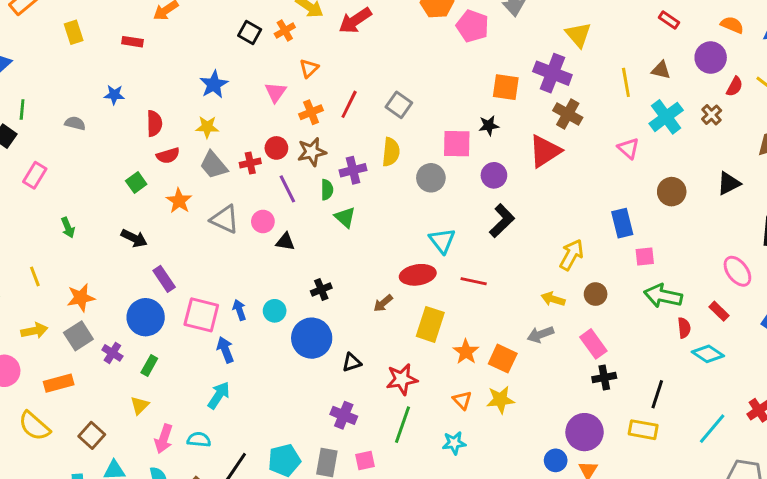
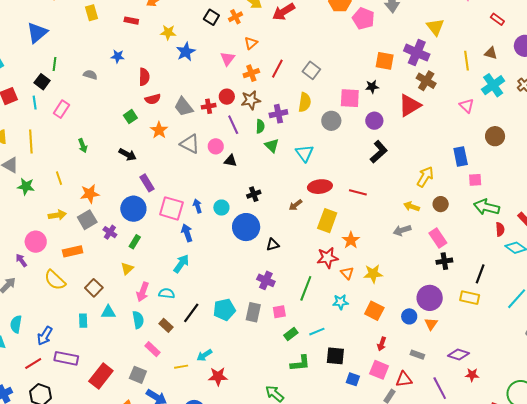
yellow star: (207, 127) -> (168, 32), moved
cyan triangle: (442, 241) -> (305, 153), moved
orange square: (503, 359) -> (374, 311), moved
red star: (402, 379) -> (327, 258), moved

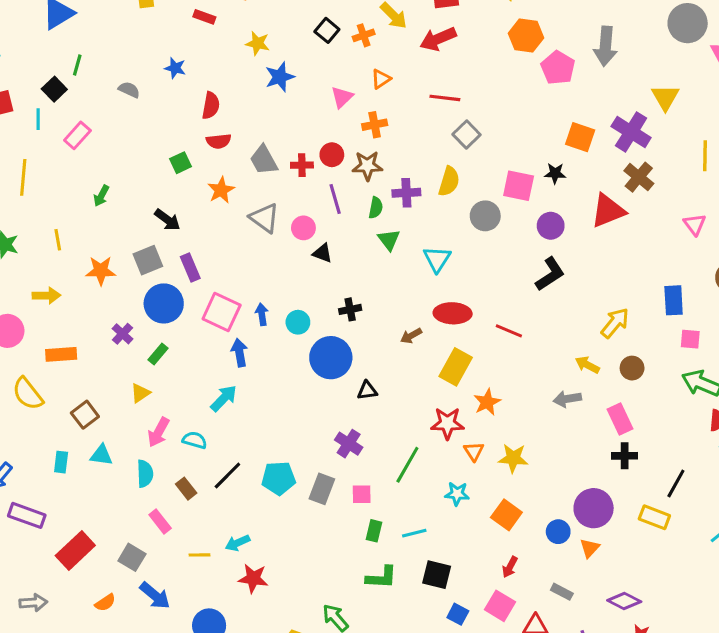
red line: (277, 69) -> (445, 98), moved, turned 60
green arrow: (83, 146) -> (101, 196), turned 40
gray square: (87, 220) -> (148, 260), moved
green rectangle: (291, 334) -> (374, 531), turned -48

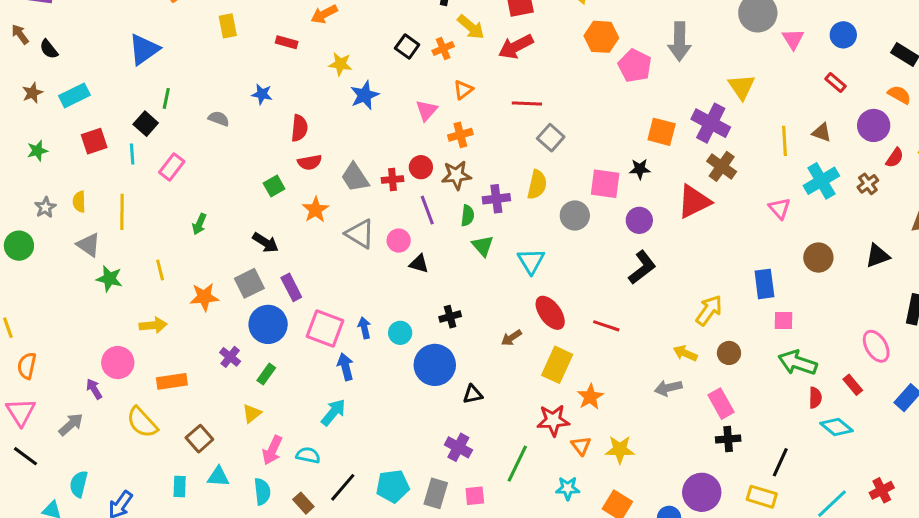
red ellipse: (453, 313) -> (550, 313), turned 56

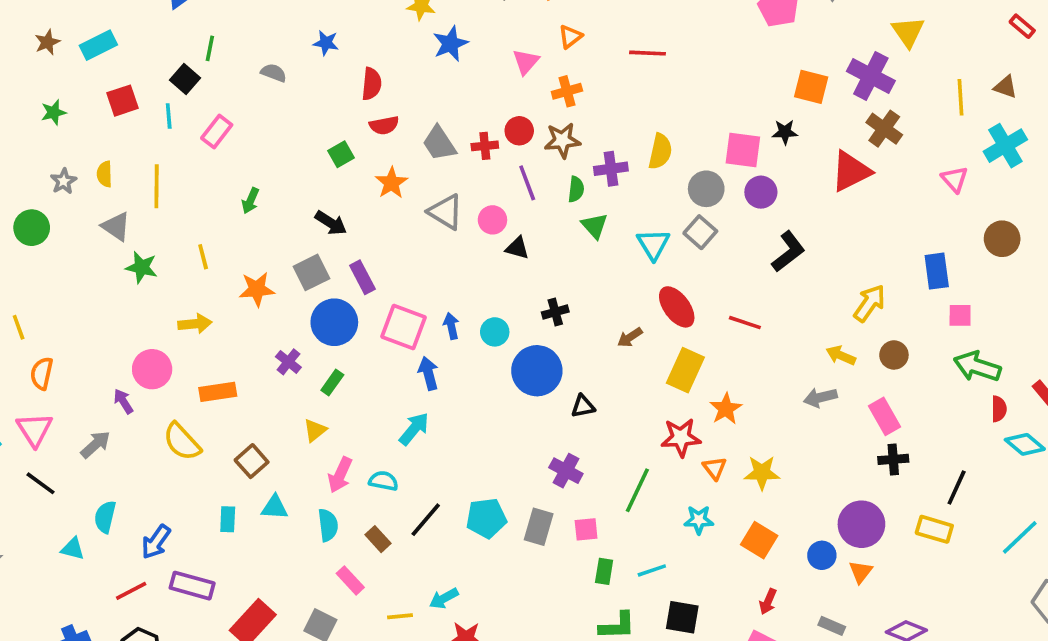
gray square: (551, 138) -> (700, 232), moved
purple circle: (639, 220) -> (761, 192), moved

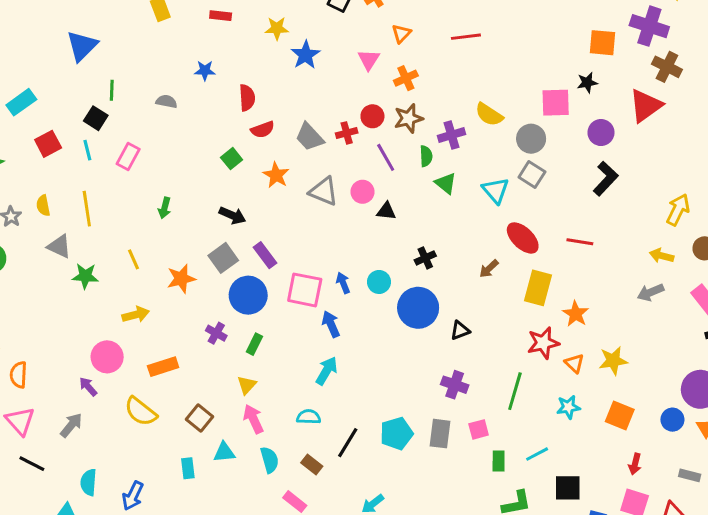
yellow semicircle: (660, 151) -> (489, 115), turned 120
purple circle: (761, 192) -> (601, 133), moved
pink arrow: (340, 475) -> (253, 419), moved, turned 140

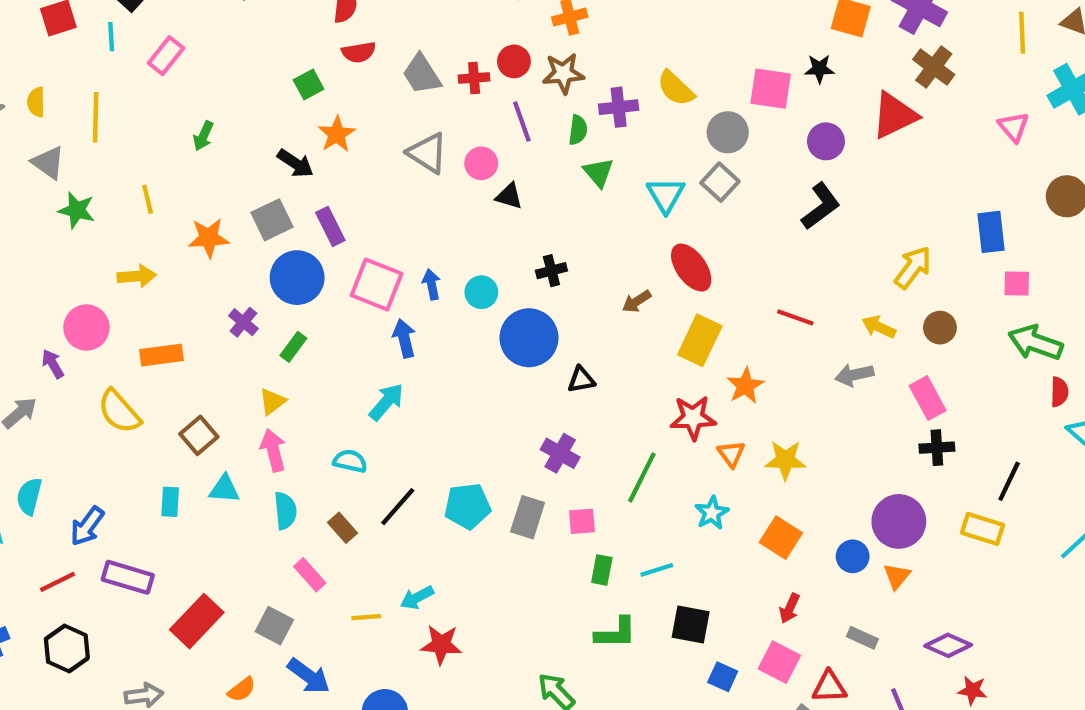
orange star: (276, 175) -> (337, 134), moved
red line: (580, 242) -> (795, 317), moved
cyan star: (568, 407) -> (712, 513), turned -30

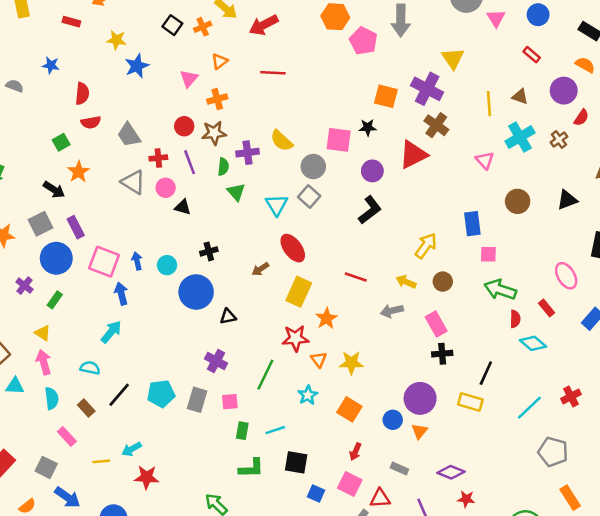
red cross: (474, 78) -> (158, 158), moved
yellow triangle: (272, 402) -> (43, 333), turned -48

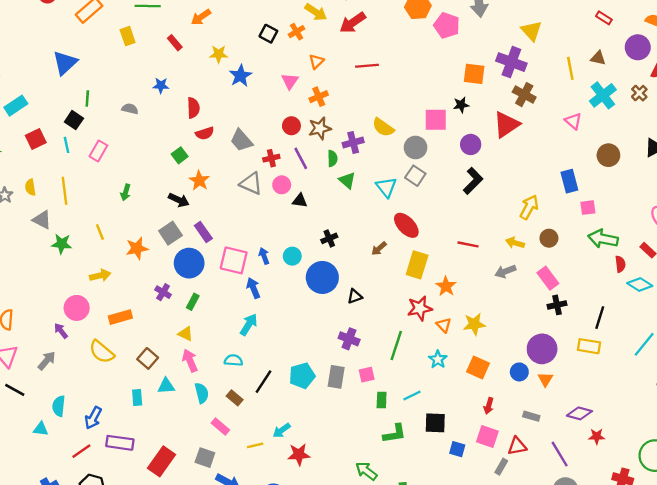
red rectangle: (71, 22) -> (175, 43), turned 42

